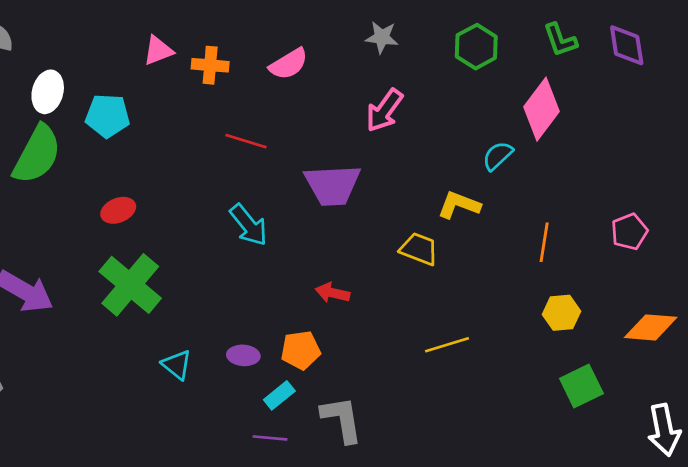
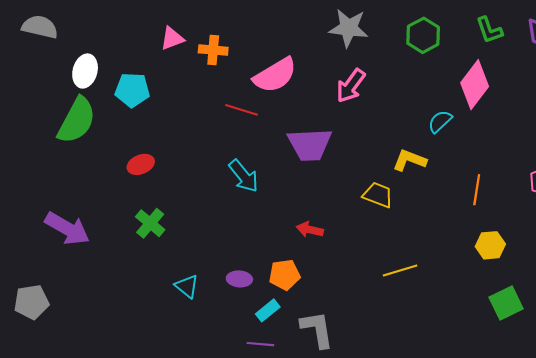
gray star: (382, 37) -> (349, 28), size x1.5
pink semicircle: (289, 64) -> (275, 75), moved, size x1.4
green cross: (130, 285) -> (150, 223), size x0.6

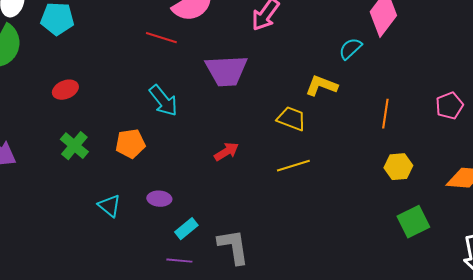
red arrow: (310, 230) -> (226, 152), turned 135
yellow line: (400, 271) -> (293, 166), moved
orange pentagon: (285, 275) -> (130, 144), moved

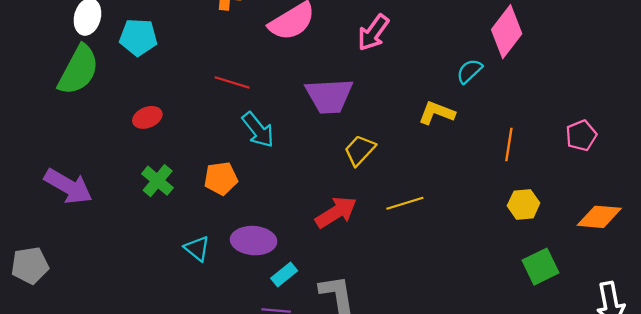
red line: (161, 38) -> (232, 82), moved
yellow trapezoid: (291, 119) -> (360, 150), moved, turned -68
red arrow: (226, 152) -> (336, 212), moved, size x1.5
purple ellipse: (159, 199) -> (254, 241), size x1.6

